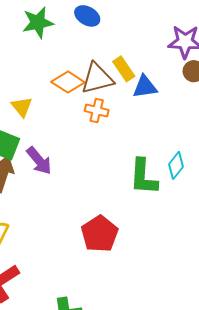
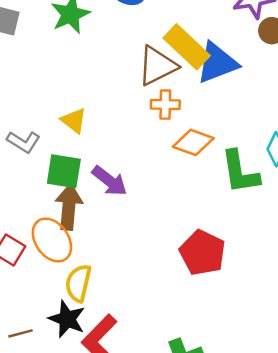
yellow rectangle: (124, 69) -> (187, 47), size x1.5
orange diamond: (68, 82) -> (193, 142), moved
blue triangle: (145, 87) -> (217, 63), size x1.4

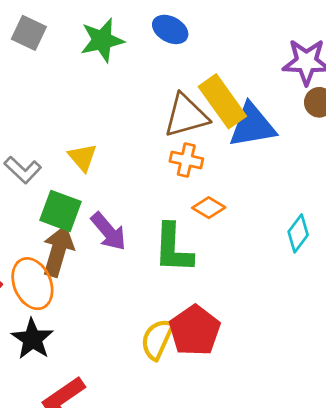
orange diamond: (193, 142) -> (209, 208), size x0.7
green L-shape: (240, 172) -> (173, 248), moved
yellow semicircle: (78, 283) -> (157, 339), moved
black star: (67, 319) -> (32, 339), moved

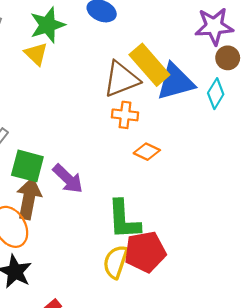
yellow triangle: (83, 157) -> (36, 54), moved
cyan diamond: (298, 233) -> (216, 94), moved
green L-shape: (173, 248) -> (124, 220), moved
red pentagon: (195, 330) -> (145, 252), turned 30

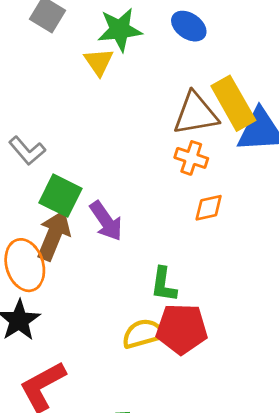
orange diamond: (147, 152) -> (209, 208), turned -50
green L-shape: (124, 220) -> (164, 285), size x0.7
yellow semicircle: (116, 262) -> (143, 334), turned 44

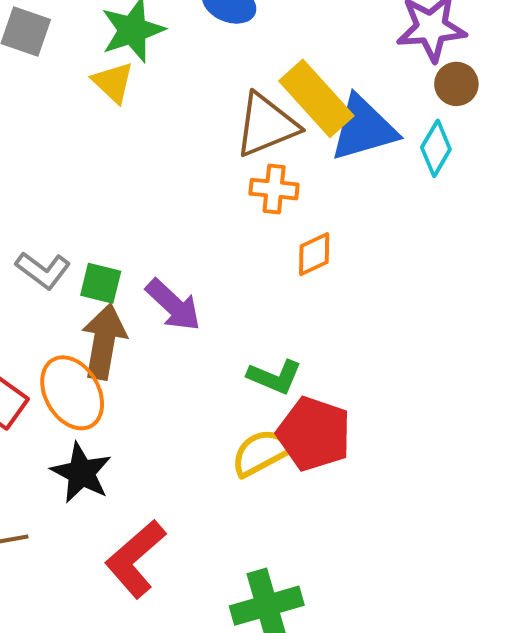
gray L-shape: (27, 151) -> (43, 270), moved
green square: (60, 196) -> (101, 283), size x0.7
green L-shape: (164, 285) -> (275, 377), turned -63
red pentagon: (182, 329) -> (314, 434), turned 30

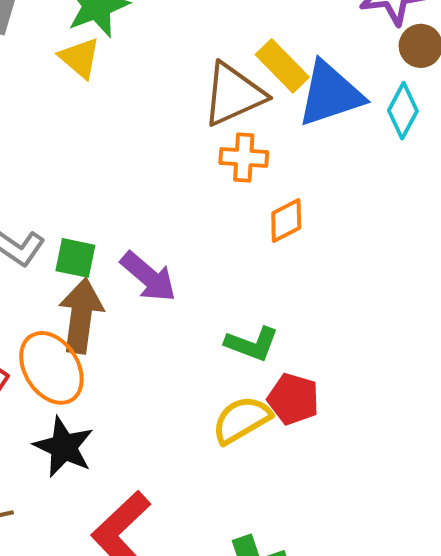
yellow rectangle: (316, 98) -> (282, 66), size x0.7
red pentagon: (314, 434) -> (293, 399), size x0.7

